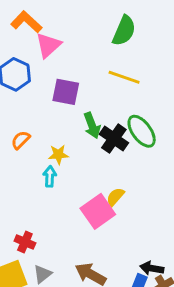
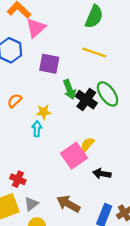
black arrow: (152, 268) -> (102, 174), moved

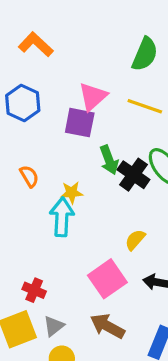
pink triangle: (36, 28) -> (93, 97), moved
orange semicircle: (15, 101) -> (29, 176), turned 104
cyan arrow: (37, 129) -> (62, 217), size x1.6
pink square: (74, 156) -> (107, 279), moved

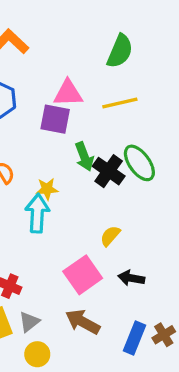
pink triangle: (93, 97) -> (68, 93), turned 40
yellow line: (145, 106) -> (120, 103), turned -32

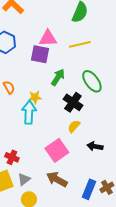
green arrow: (84, 156) -> (58, 77), turned -126
black cross: (109, 171) -> (73, 102), moved
black arrow: (131, 278) -> (95, 146), moved

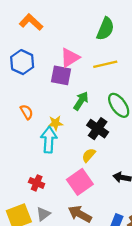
pink triangle: (48, 38) -> (70, 58), turned -30
yellow semicircle: (74, 126) -> (89, 155), moved
red cross: (12, 157) -> (37, 183), moved

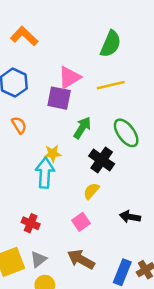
orange semicircle: (27, 112) -> (19, 125), moved
pink square: (80, 182) -> (81, 222), size x0.6

